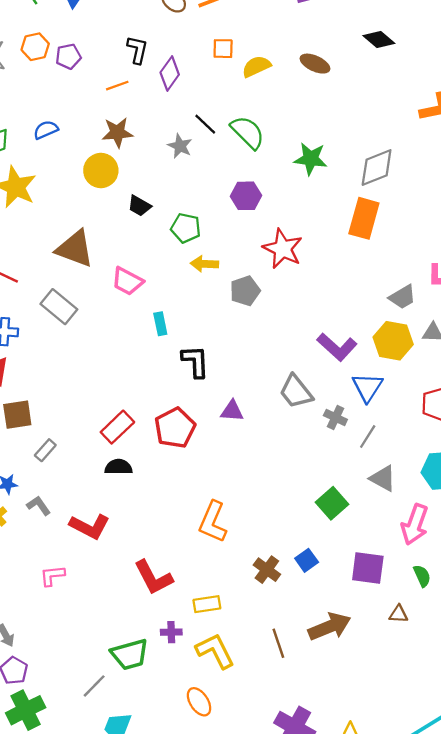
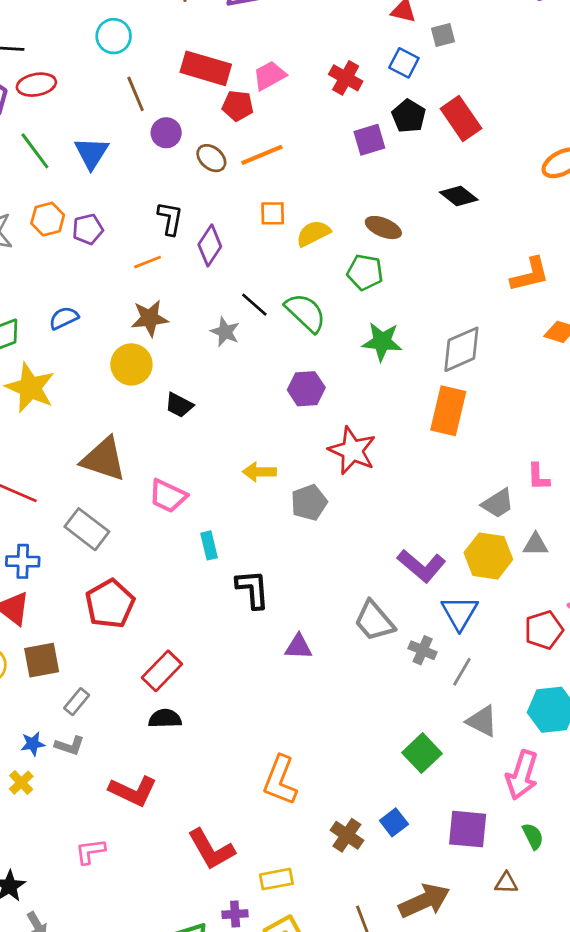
green pentagon: (186, 228) -> (365, 272), moved
red pentagon: (175, 428) -> (110, 604), moved
gray L-shape: (39, 506) -> (70, 746), moved, turned 145

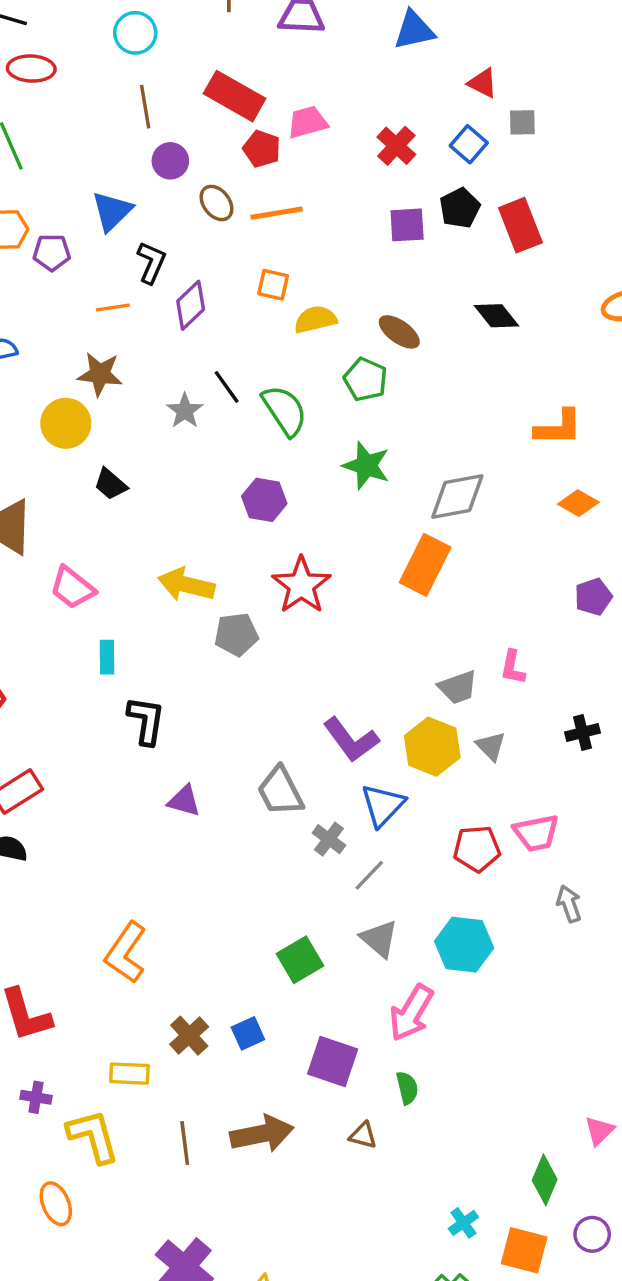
blue triangle: (91, 153) -> (112, 211), moved
yellow arrow: (259, 472) -> (186, 585), size x1.4
gray triangle: (536, 545) -> (491, 746), turned 32
yellow rectangle: (276, 879) -> (129, 1074), moved

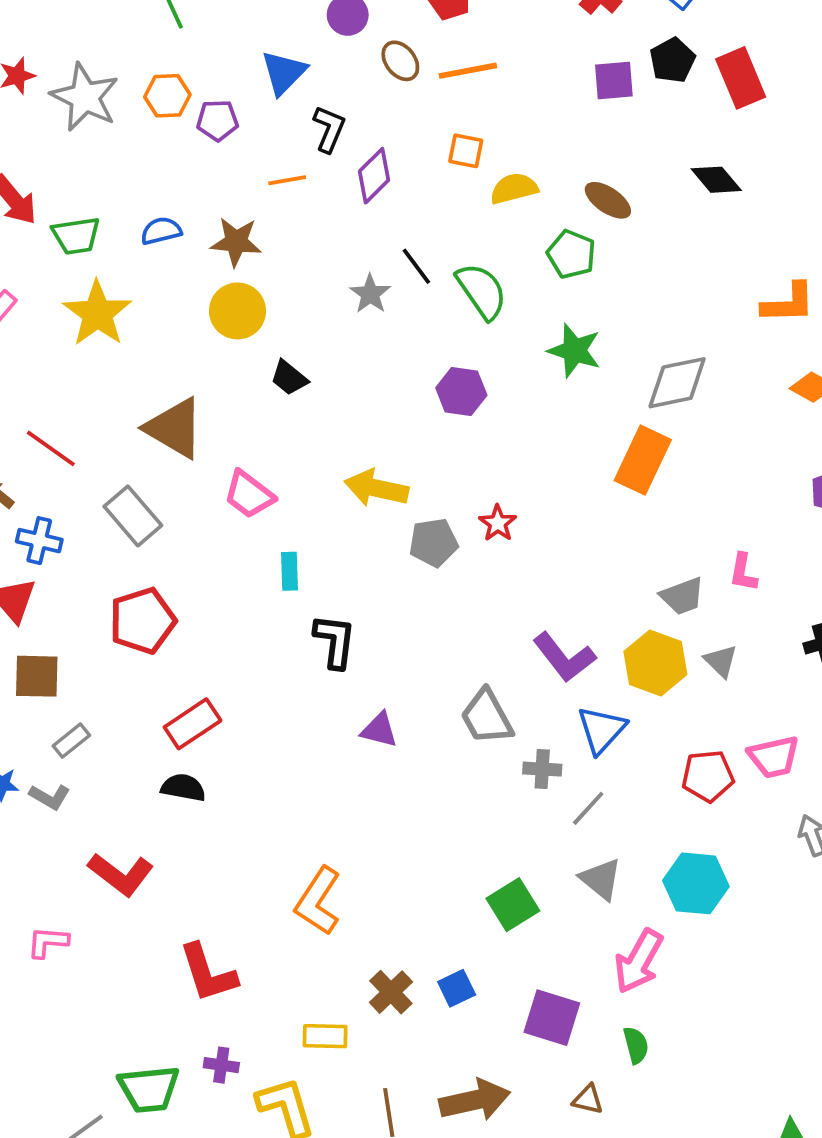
brown star: (100, 374) -> (236, 242), moved
red star: (301, 585) -> (498, 523), moved, size x0.6
gray cross: (329, 839) -> (542, 769), turned -32

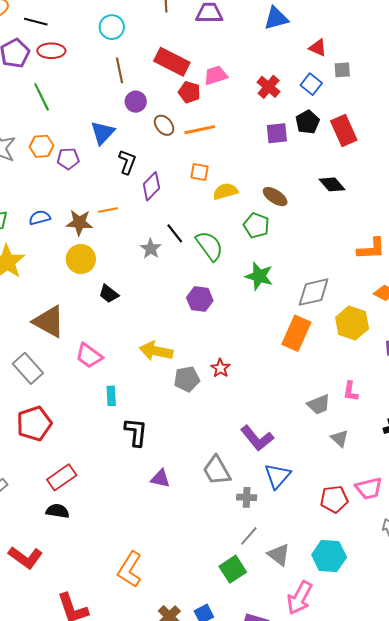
orange line: (287, 180) -> (108, 210), moved
yellow hexagon: (655, 663) -> (352, 323), moved
gray line: (588, 808) -> (249, 536), moved

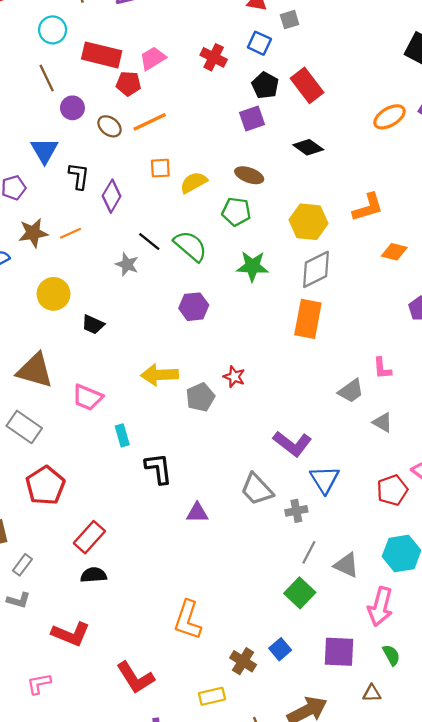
cyan circle: (112, 27) -> (53, 30), moved
purple square: (277, 133) -> (252, 118), moved
brown star: (79, 223) -> (33, 233), moved
yellow hexagon: (352, 323) -> (308, 222), moved

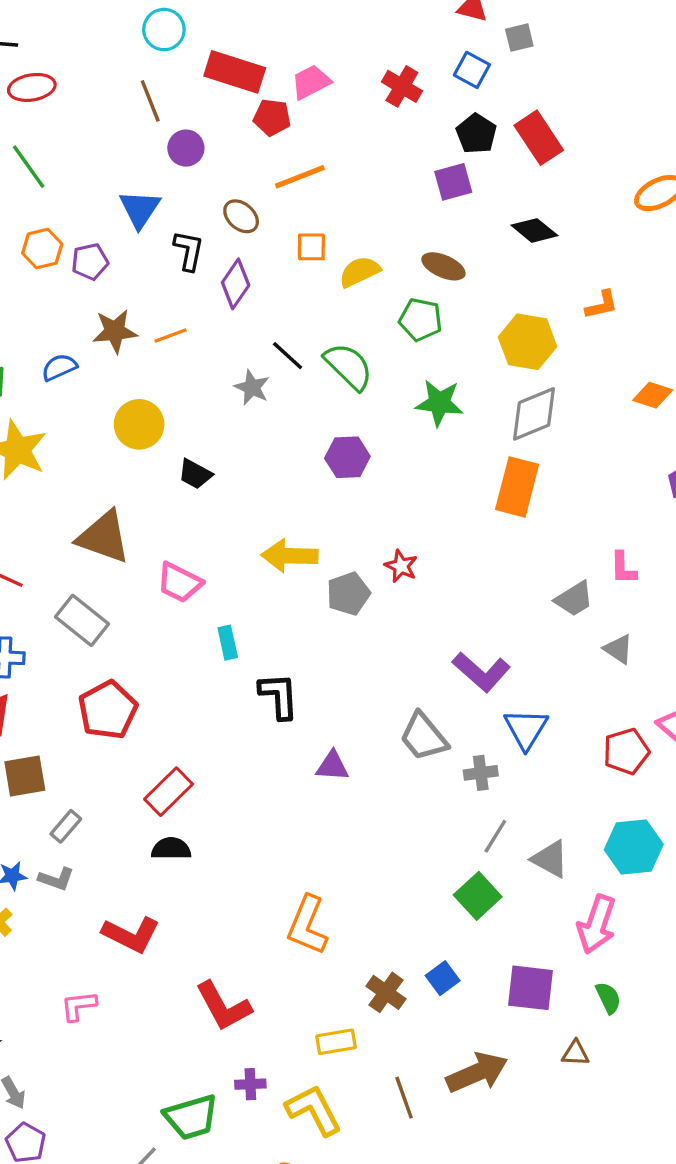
brown ellipse: (109, 126) -> (241, 216), moved
orange L-shape: (368, 207) -> (602, 305), moved, size x0.7

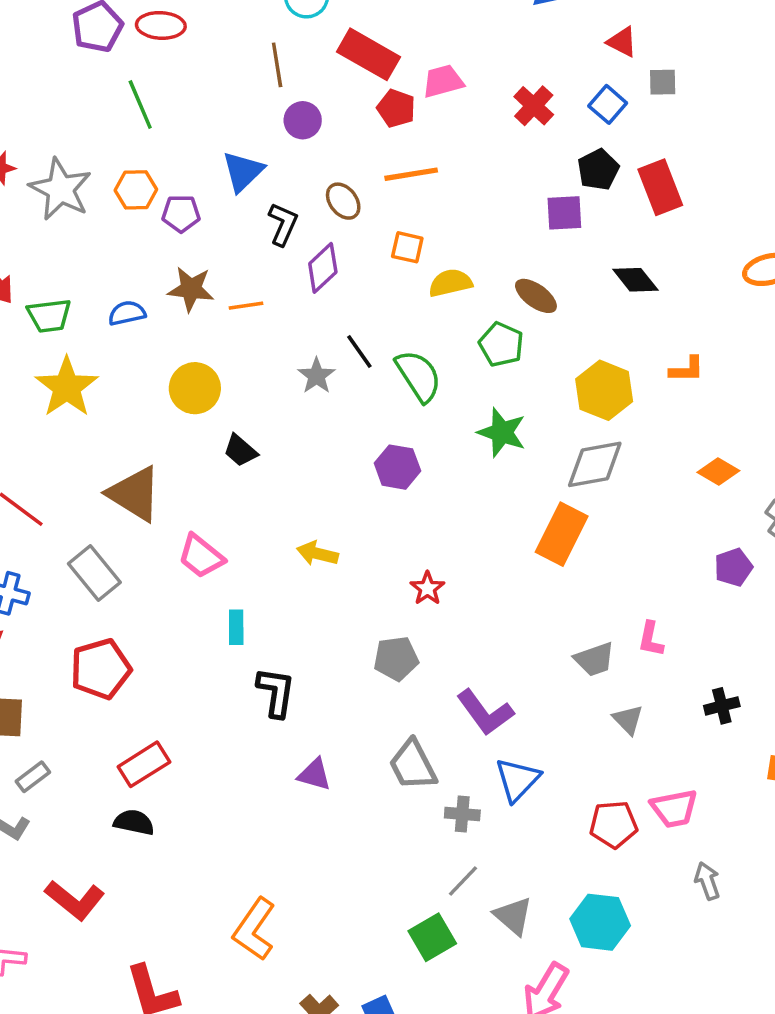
yellow arrow: (290, 556) -> (317, 553), size x0.7
gray pentagon: (348, 594) -> (396, 658), moved

